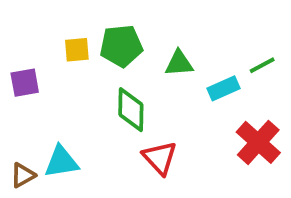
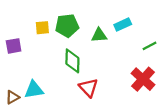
green line: (262, 65) -> (149, 46), moved
cyan rectangle: (224, 88) -> (123, 25), moved

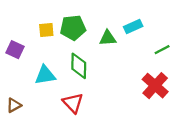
purple square: (14, 46) -> (15, 50), turned 35
red triangle: (88, 88) -> (73, 103), moved
cyan triangle: (34, 90) -> (45, 75), moved

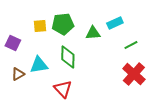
green line: (162, 50) -> (131, 45), moved
brown triangle: (14, 105) -> (18, 74), moved

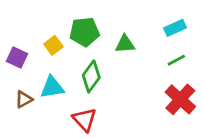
cyan rectangle: (115, 23) -> (175, 28), moved
yellow square: (40, 26) -> (53, 45), moved, turned -32
green diamond: (68, 57) -> (91, 76), turned 35

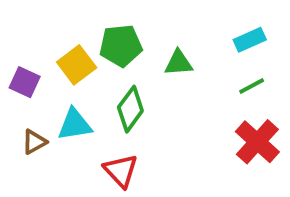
yellow square: (53, 45) -> (77, 65), size x1.4

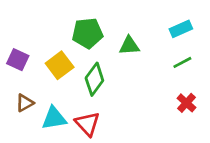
yellow square: (77, 65) -> (60, 65), moved
cyan triangle: (75, 124) -> (54, 118), moved
red cross: (257, 142) -> (186, 103), size x0.6

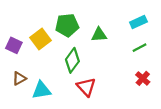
yellow square: (60, 65) -> (40, 39), moved
red triangle: (87, 124) -> (86, 87), moved

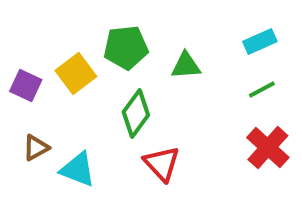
red cross: (143, 78) -> (268, 148), size x1.5
cyan triangle: (42, 90) -> (78, 170), turned 30

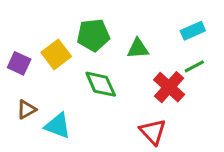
green diamond: (136, 114) -> (101, 84), turned -60
red cross: (268, 148) -> (169, 87), moved
red triangle: (162, 164) -> (153, 132), moved

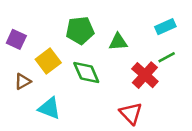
yellow square: (56, 54) -> (48, 61), moved
purple square: (19, 63) -> (16, 39), moved
brown triangle: (26, 109) -> (23, 81), moved

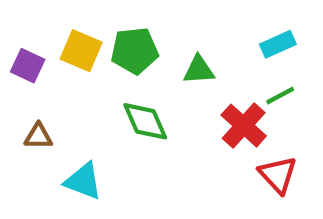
yellow square: (48, 61) -> (81, 51), moved, turned -30
brown triangle: (23, 81) -> (38, 136), turned 30
red triangle: (131, 113) -> (278, 175), moved

